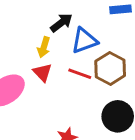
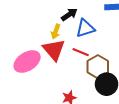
brown hexagon: (110, 68) -> (98, 67), moved
red triangle: (43, 73) -> (54, 50), size x1.6

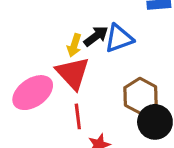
black arrow: (69, 15) -> (96, 36), moved
red line: (81, 52) -> (78, 116), moved, turned 63

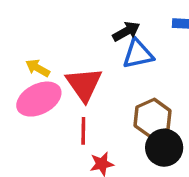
black arrow: (96, 36) -> (126, 31), moved
yellow arrow: (74, 45) -> (38, 68), moved, turned 95

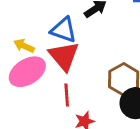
blue triangle: (138, 54) -> (64, 30), moved, turned 36

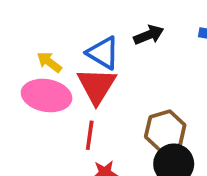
pink ellipse: (27, 72) -> (47, 95), turned 30

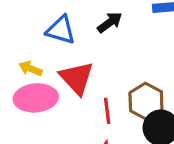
blue triangle: (103, 53) -> (61, 30), moved
red line: (90, 135) -> (107, 111), moved

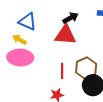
blue triangle: (61, 30) -> (28, 22), moved
red triangle: (77, 78) -> (65, 35), moved, turned -50

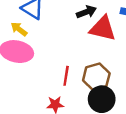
red triangle: (65, 35) -> (103, 28), moved

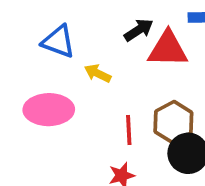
yellow arrow: (19, 29) -> (98, 73), moved

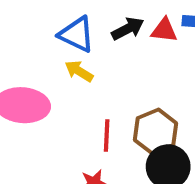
blue triangle: (58, 42) -> (77, 34), moved
red triangle: (168, 49) -> (164, 30), moved, size x0.6

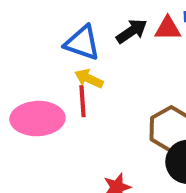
red line: (107, 135) -> (82, 101), moved

